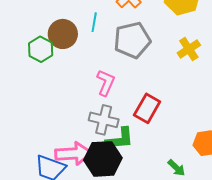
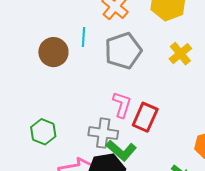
green hexagon: (41, 49) -> (43, 132), moved
pink L-shape: (106, 83) -> (122, 105), moved
green L-shape: (120, 139) -> (121, 150), turned 52

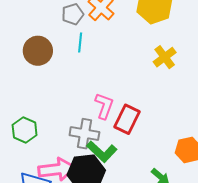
cyan line: (83, 37) -> (80, 42), moved
gray pentagon: (123, 51) -> (73, 14), moved, size x0.6

